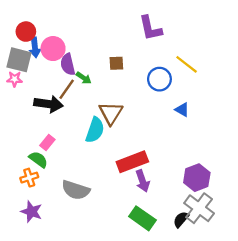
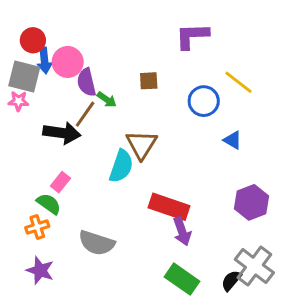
purple L-shape: (150, 28) -> (192, 36), turned 100
red rectangle: (132, 162) -> (169, 207), turned 40
purple hexagon: (197, 178) -> (251, 202), moved

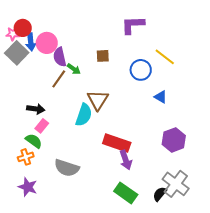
gray square: (24, 76) -> (17, 53), turned 30
pink star: (18, 101) -> (13, 34), moved
black arrow: (62, 133) -> (36, 109), moved, size x0.7

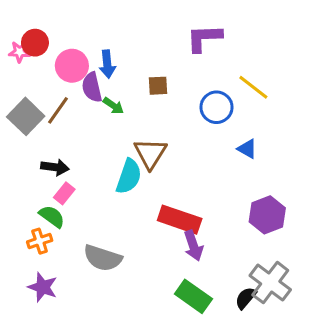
blue arrow: (31, 42) -> (107, 64), moved
gray square: (17, 53) -> (26, 116), moved
brown line: (59, 79) -> (58, 110), moved

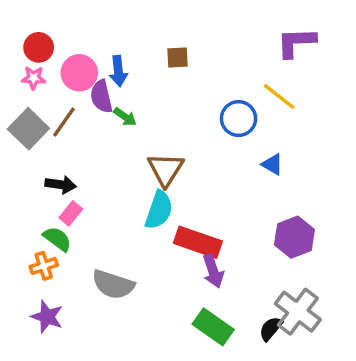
purple L-shape: (204, 38) -> (296, 42), moved
pink star: (20, 52) -> (34, 78), moved
brown square: (158, 86) -> (178, 58), moved
cyan semicircle: (129, 176) -> (159, 210), moved

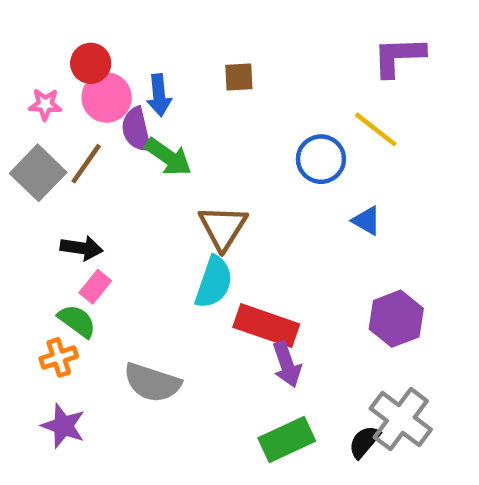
red circle: (39, 47) -> (91, 63), moved
green arrow: (125, 117) -> (168, 157), size x1.5
green rectangle: (213, 327) -> (287, 440), turned -60

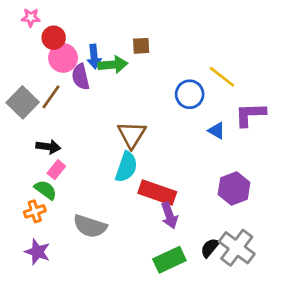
purple L-shape: (399, 56) -> (250, 114), moved
pink star: (45, 104) -> (31, 18), moved
green arrow: (168, 157) -> (113, 65), moved, turned -40
black semicircle: (364, 442) -> (210, 248), moved

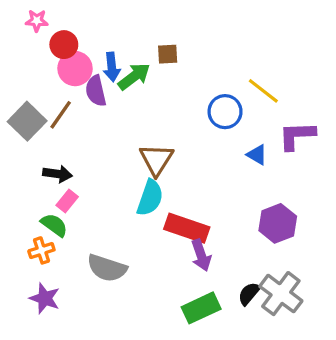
green arrow: (113, 65) -> (134, 77), turned -32

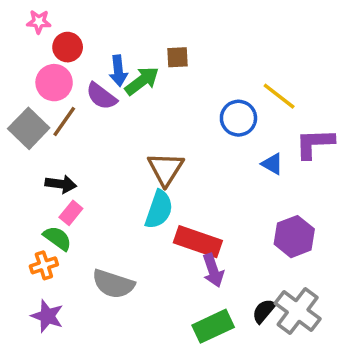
pink circle: (75, 69) -> (54, 83), moved
purple semicircle: (96, 91) -> (101, 96), turned -40

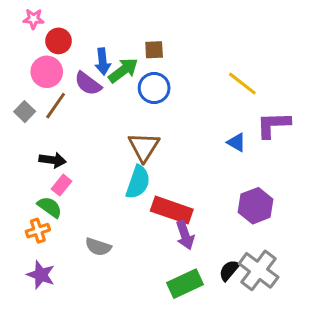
blue circle: (238, 118) -> (154, 88), moved
gray square: (29, 128) -> (25, 112), size x0.6
gray semicircle: (113, 284) -> (98, 247), size x0.7

